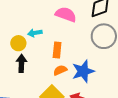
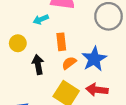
cyan arrow: (35, 33) -> (41, 19), moved
black arrow: (21, 63) -> (38, 65), moved

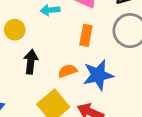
orange rectangle: (61, 42) -> (86, 35), moved

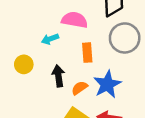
black arrow: (31, 62) -> (58, 76), moved

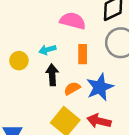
cyan arrow: (50, 39) -> (47, 50), moved

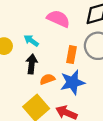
cyan arrow: (47, 50) -> (31, 41), turned 40
orange rectangle: (83, 54) -> (72, 55), moved

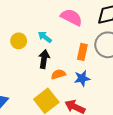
blue star: (72, 82) -> (82, 78), size x0.7

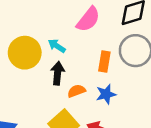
pink semicircle: (71, 17) -> (88, 19), turned 105
yellow circle: (19, 41) -> (25, 53), size x1.6

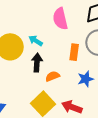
pink semicircle: (88, 19) -> (60, 19), turned 130
blue star: (106, 94) -> (86, 79), moved

